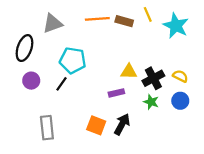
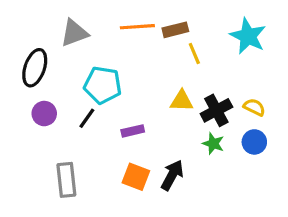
yellow line: (148, 14) -> (194, 53), moved
brown rectangle: (124, 21) -> (175, 30), turned -30
purple rectangle: (116, 93) -> (133, 131), moved

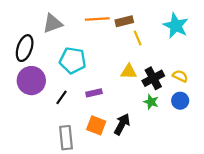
purple circle: (44, 114) -> (31, 81), size x1.6
black line: (87, 118) -> (62, 97), moved
gray rectangle: (66, 180) -> (66, 138), moved

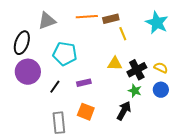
black arrow: (122, 124) -> (124, 111), moved

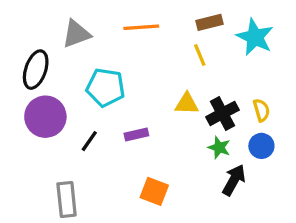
brown rectangle: (111, 19) -> (209, 22), moved
yellow semicircle: (161, 68) -> (261, 110), turned 48
black arrow: (124, 111) -> (234, 180), moved
orange square: (86, 112) -> (154, 191), moved
gray rectangle: (59, 123) -> (67, 199), moved

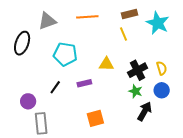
yellow triangle: (187, 104) -> (106, 64), moved
purple circle: (45, 117) -> (28, 101), moved, size x0.6
orange square: (154, 191) -> (95, 118), turned -36

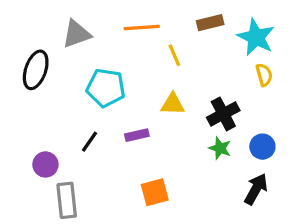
yellow line: (123, 34) -> (174, 55), moved
yellow semicircle: (162, 68) -> (264, 75), moved
black arrow: (145, 111) -> (256, 189), moved

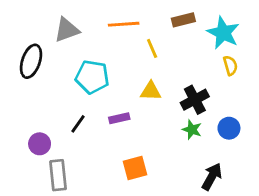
black arrow: (256, 189) -> (212, 177), moved

